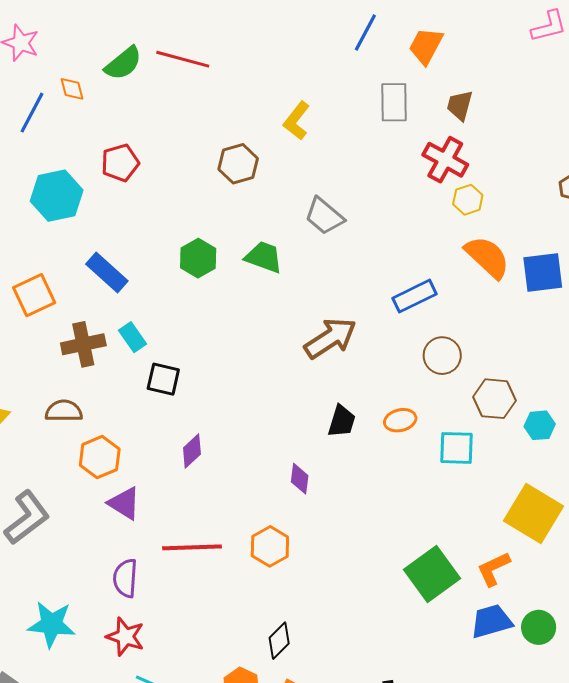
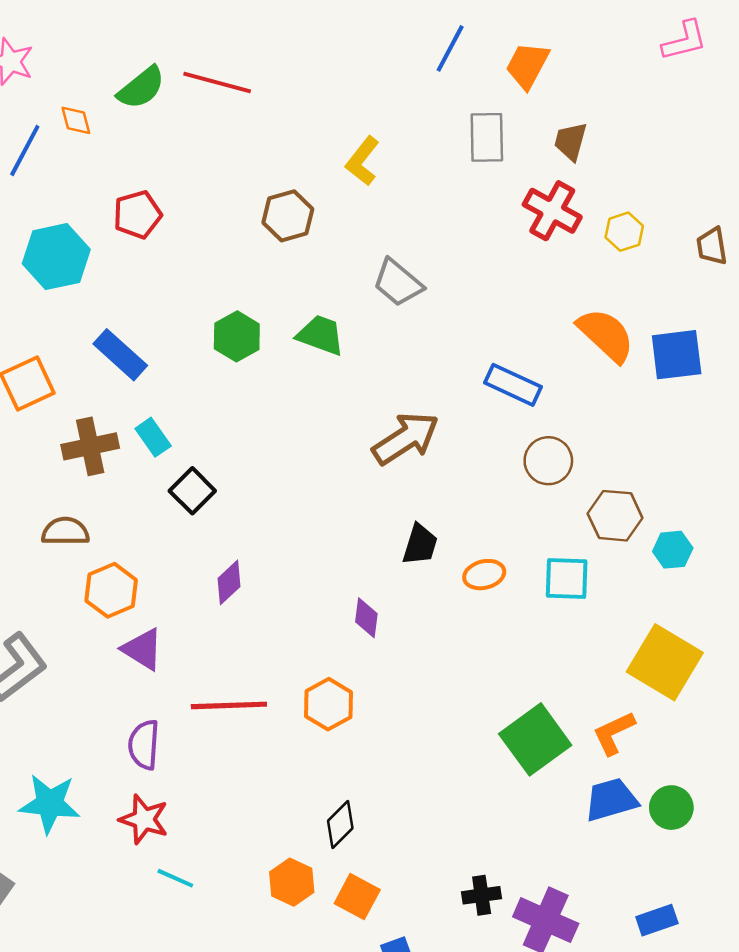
yellow hexagon: (468, 200) -> (624, 232), moved
blue rectangle: (415, 296) -> (513, 385), turned 51
black square: (163, 379) -> (192, 491), turned 32
orange ellipse: (400, 420) -> (484, 575), moved

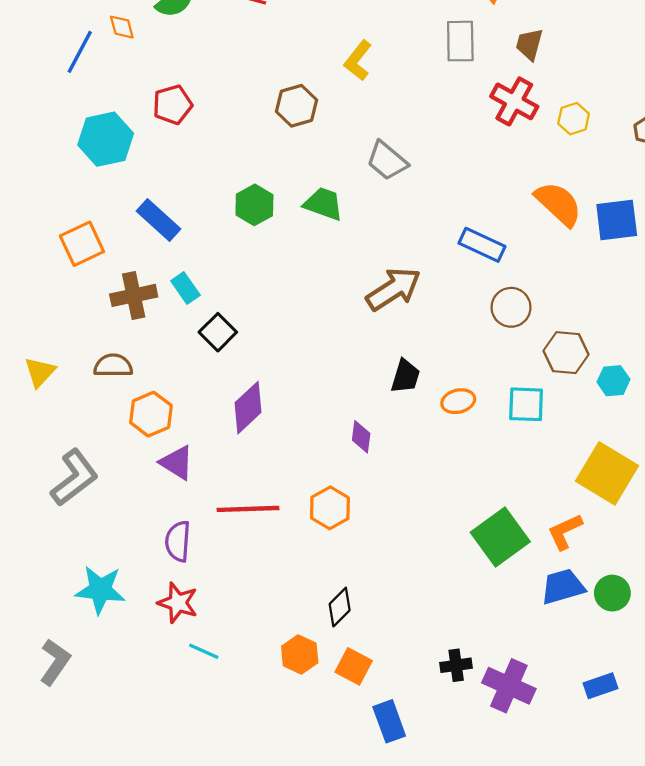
purple diamond: (229, 582) -> (248, 408), size x1.4

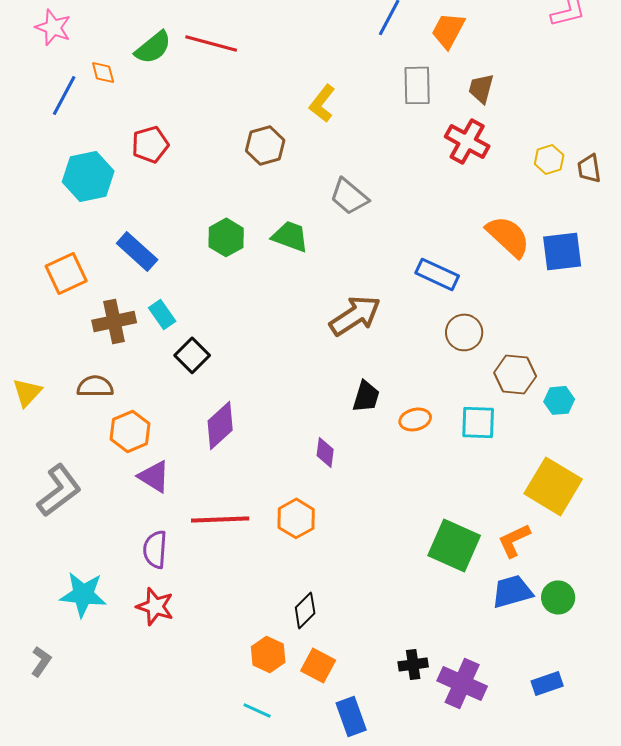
yellow hexagon: (574, 119) -> (549, 159), moved
green square: (500, 537) -> (454, 545), turned -30
cyan line: (204, 651) -> (257, 710), moved
gray L-shape: (55, 662) -> (41, 661), size x0.7

